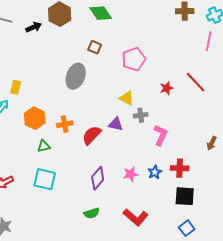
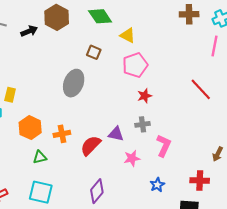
red star: (167, 88) -> (145, 96), moved
yellow triangle: (127, 98) -> (128, 35), moved
red cross: (180, 168) -> (200, 181), moved
pink star: (131, 174) -> (132, 158), moved

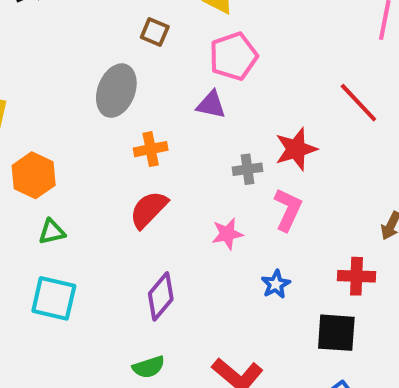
red star: (145, 96) -> (296, 149), moved, size x1.5
orange cross: (62, 134) -> (151, 149), moved
purple triangle: (116, 134) -> (211, 105), moved

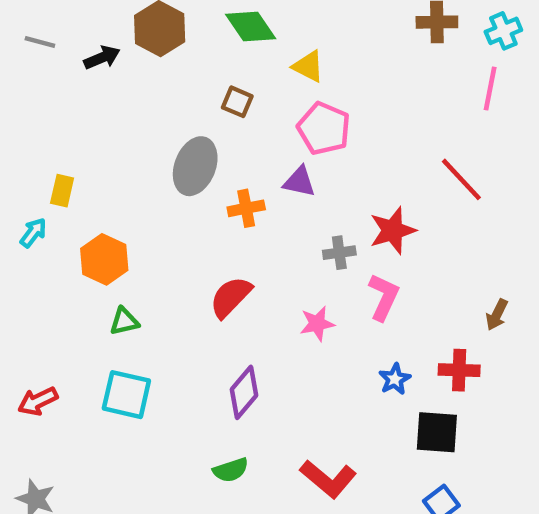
pink pentagon: (233, 56) -> (324, 128), turned -30
orange cross: (151, 149) -> (246, 208), moved
blue star: (276, 284) -> (395, 379), moved

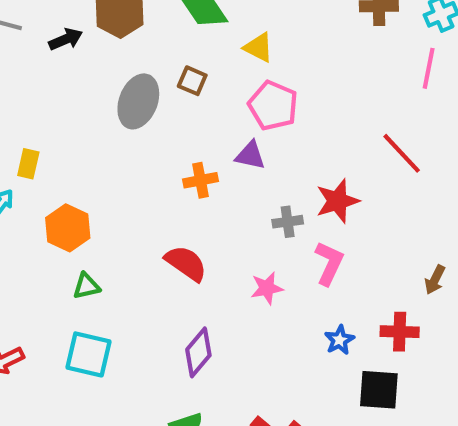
gray ellipse: (195, 166) -> (138, 101), moved
red semicircle: (231, 297) -> (186, 263), turned 81

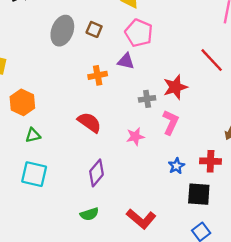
brown square: (192, 81) -> (94, 29), moved

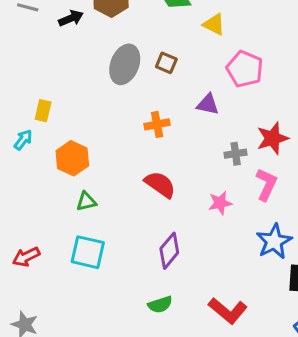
pink pentagon: (139, 33) -> (245, 69), moved
orange cross: (98, 75) -> (157, 124), moved
blue star: (176, 166) -> (274, 241), size x1.6

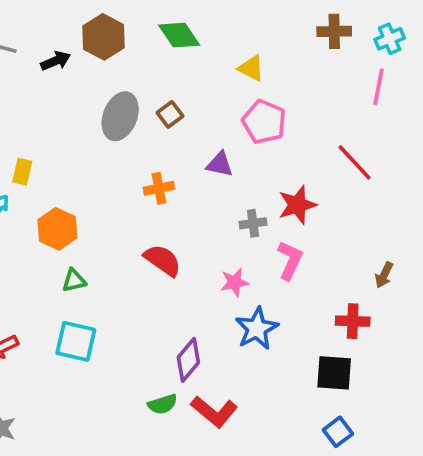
yellow triangle: (214, 24) -> (251, 68), moved
brown square: (166, 63) -> (170, 114), turned 30
blue star: (274, 241) -> (257, 329), moved
purple diamond: (169, 251) -> (188, 360), moved
red L-shape: (228, 311) -> (214, 412), moved

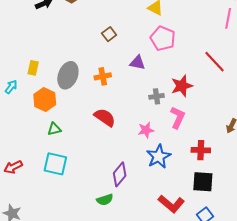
gray ellipse: (120, 116) -> (68, 75), moved
yellow rectangle: (22, 172) -> (33, 68), moved
red cross: (353, 321) -> (201, 150), moved
red L-shape: (214, 412) -> (171, 204), moved

